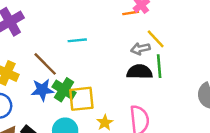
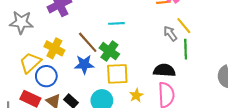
gray arrow: (140, 49) -> (170, 33), turned 63
black semicircle: (140, 72) -> (164, 70), moved
green cross: (64, 90) -> (109, 51), moved

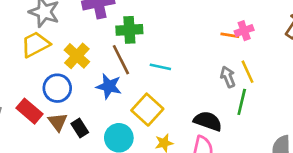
cyan line: (116, 23) -> (160, 67), moved
green cross: (109, 51) -> (129, 30), moved, turned 36
yellow trapezoid: (30, 63) -> (35, 44), moved
yellow square: (117, 74) -> (147, 110), turned 30

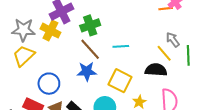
yellow cross: (77, 56) -> (50, 31), moved
yellow line: (248, 72) -> (164, 53), moved
black semicircle: (208, 121) -> (156, 70), moved

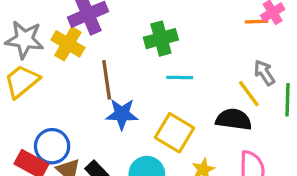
green cross: (90, 25) -> (161, 39), moved
brown line: (90, 49) -> (107, 80), moved, turned 30
blue circle: (49, 84) -> (52, 146), moved

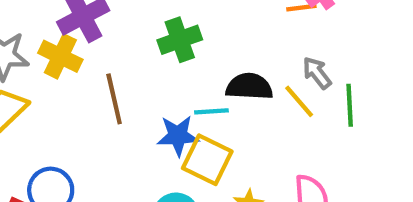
cyan line: (180, 77) -> (211, 111), moved
blue star: (122, 114) -> (178, 136), moved
black semicircle: (234, 119) -> (249, 87), moved

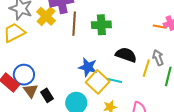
brown line: (114, 99) -> (74, 24), moved
yellow line: (299, 101) -> (146, 68), turned 42
cyan line: (211, 111) -> (114, 80), moved

